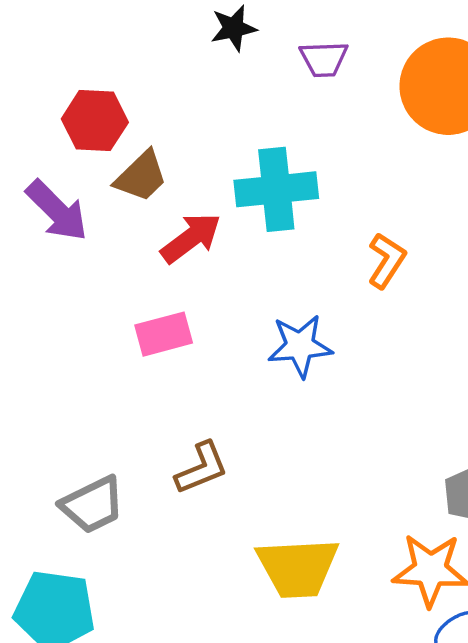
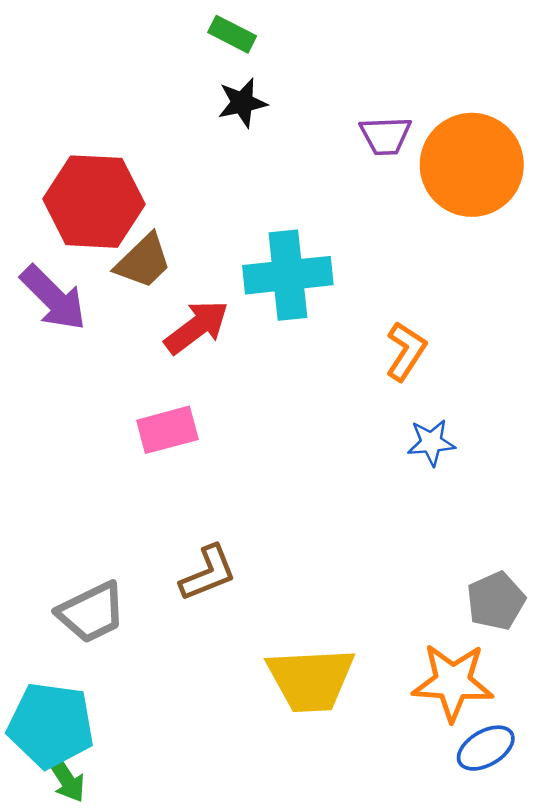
purple trapezoid: (324, 59) -> (386, 136), moved
red hexagon: (95, 121) -> (94, 202), size x1.4
blue star: (300, 346) -> (431, 442), moved, size x0.7

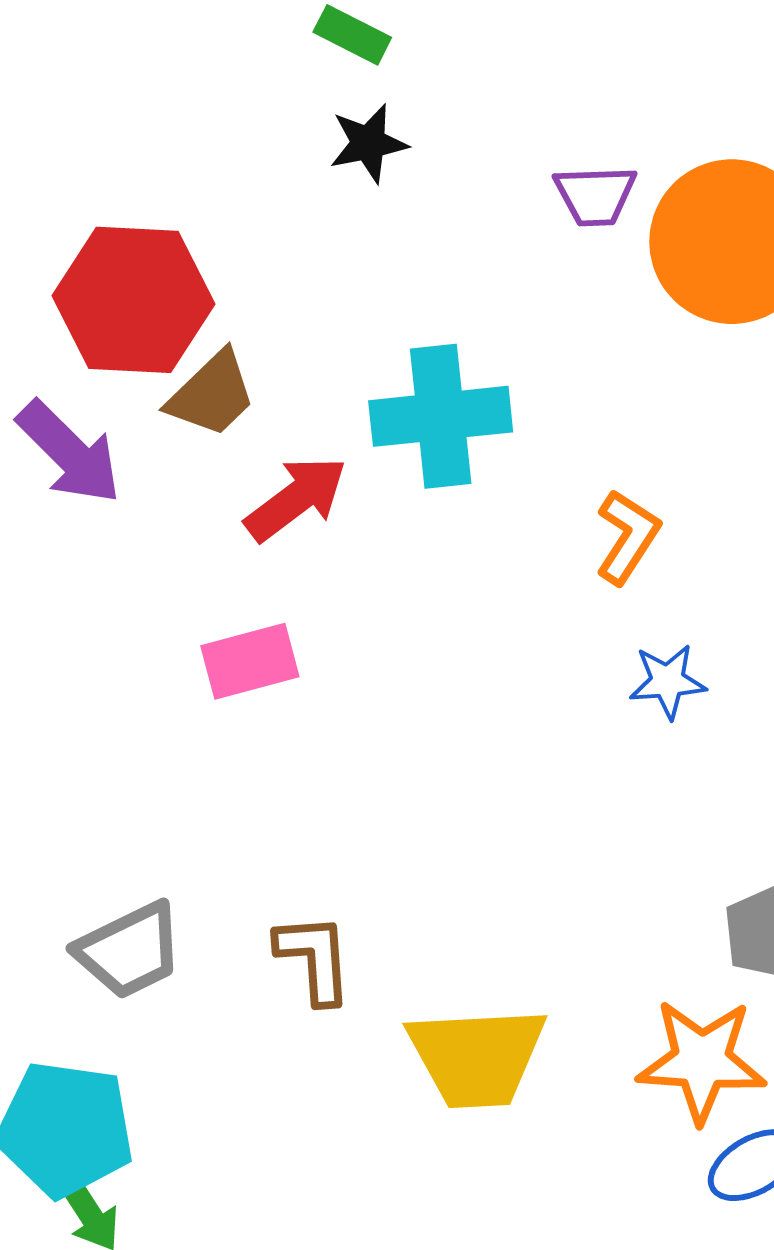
brown L-shape: (208, 573) -> (314, 958), moved, turned -72

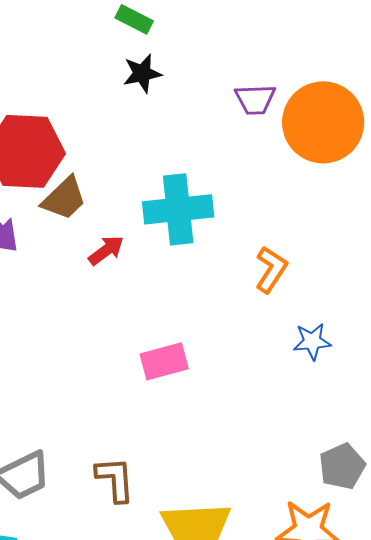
red arrow: (296, 499) -> (106, 250), size x0.7
pink rectangle: (250, 661) -> (164, 361), moved
blue star: (668, 681) -> (312, 341), moved

